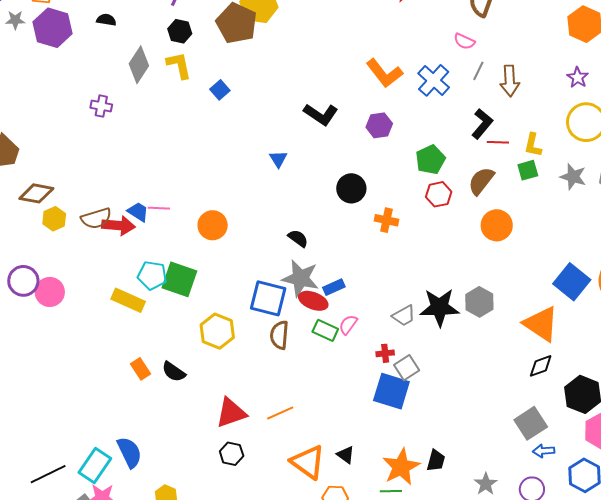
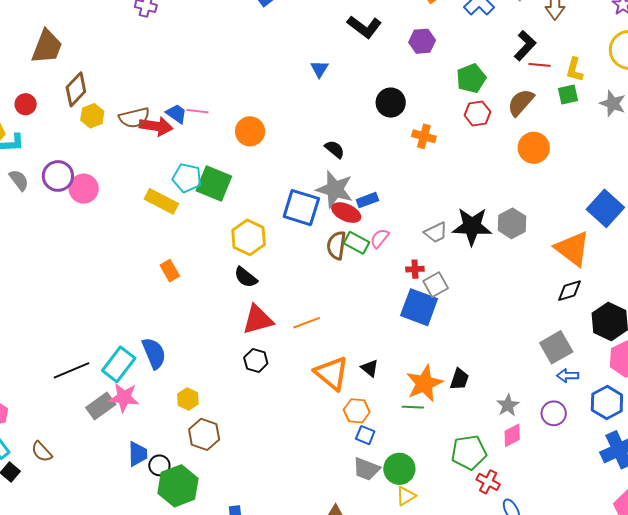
brown diamond: (36, 193) -> (76, 89), turned -60
brown semicircle: (279, 335) -> (336, 245), moved
black semicircle: (174, 372) -> (246, 277), moved

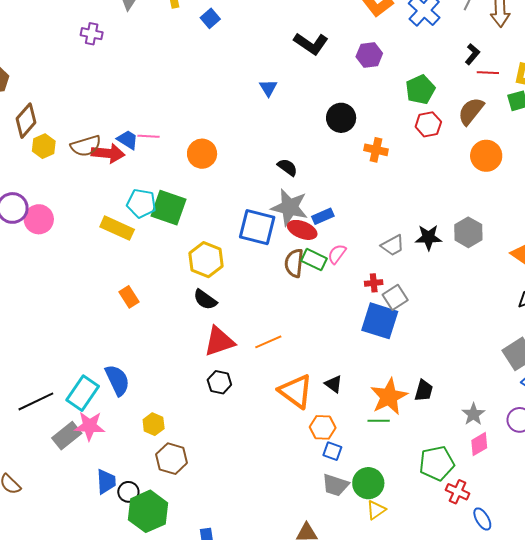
black L-shape: (525, 46) -> (472, 54), size x0.7
black star: (472, 226) -> (428, 237), size x0.7

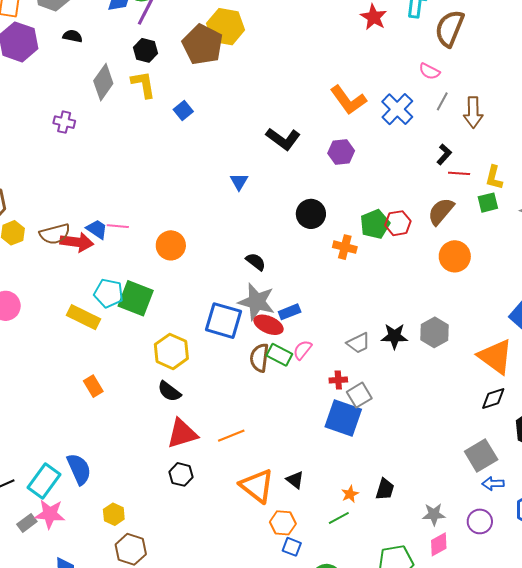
green pentagon: (420, 90) -> (375, 224), moved
orange star: (389, 397) -> (350, 494), size x0.5
gray star: (473, 414) -> (434, 514), turned 30
green line: (379, 421) -> (339, 518), turned -30
gray rectangle: (67, 436) -> (27, 523), size x0.7

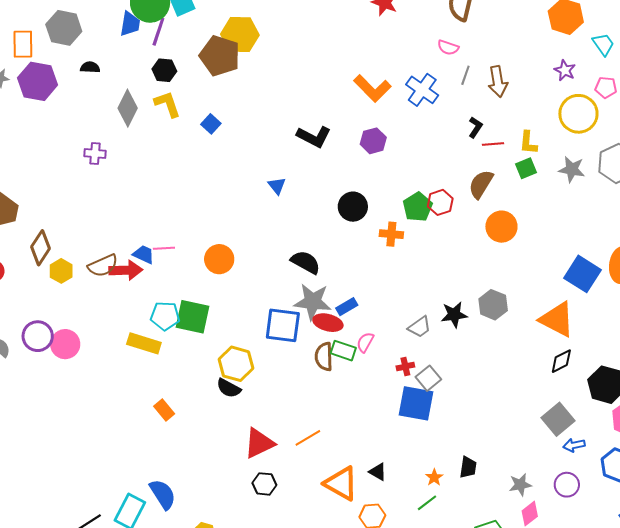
black semicircle: (256, 262) -> (306, 262), size x1.4
black semicircle: (169, 391) -> (229, 388), moved

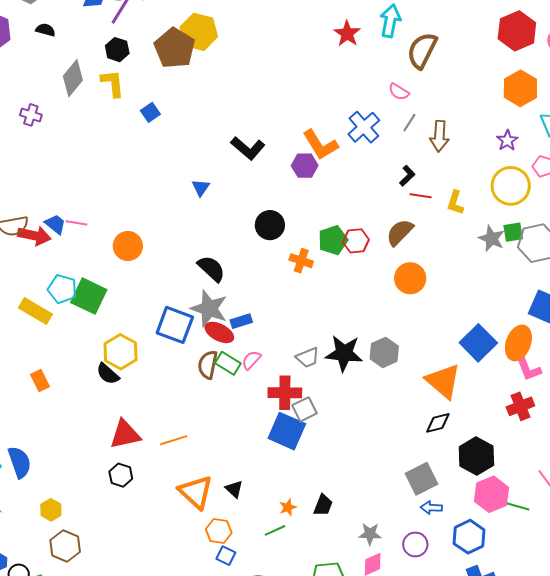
orange L-shape: (372, 88) -> (320, 145), moved
green square: (526, 168) -> (513, 232), moved
black star: (454, 315) -> (344, 353), size x1.4
red cross: (405, 367) -> (285, 393), size x1.8

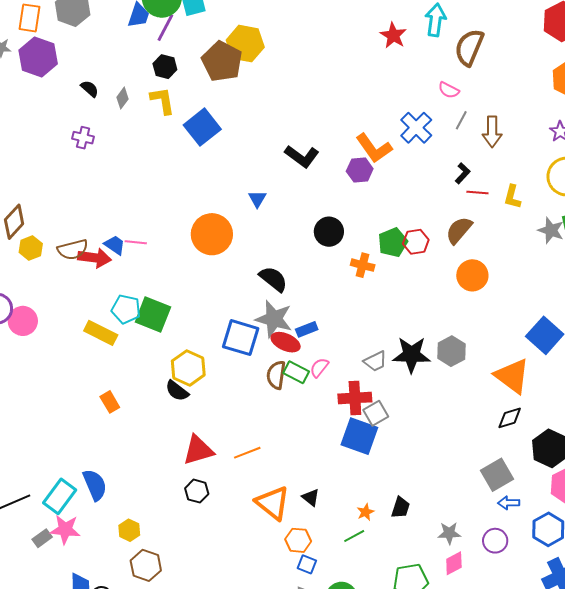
black semicircle: (46, 30) -> (90, 89), moved, turned 30
gray diamond: (73, 78) -> (123, 98), size x0.6
blue square: (150, 112) -> (202, 127), size x1.8
orange circle: (128, 246) -> (212, 234), moved, size x1.4

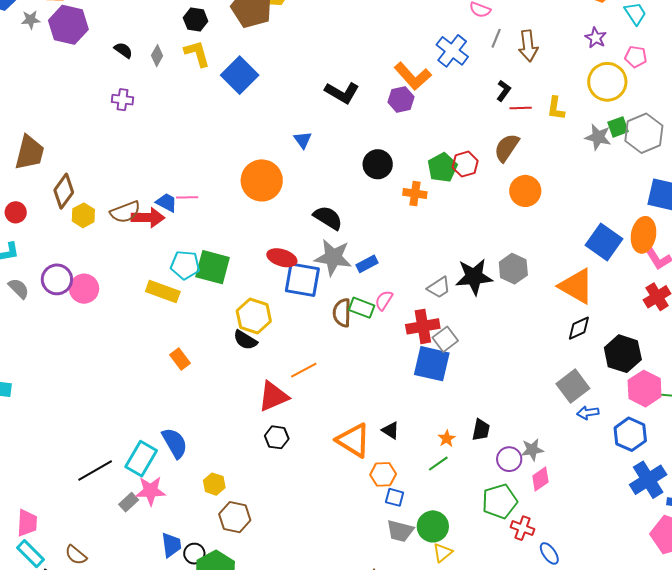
red ellipse: (286, 342) -> (282, 258), moved
orange line: (247, 453) -> (304, 370), moved
purple circle: (495, 541) -> (509, 459), moved

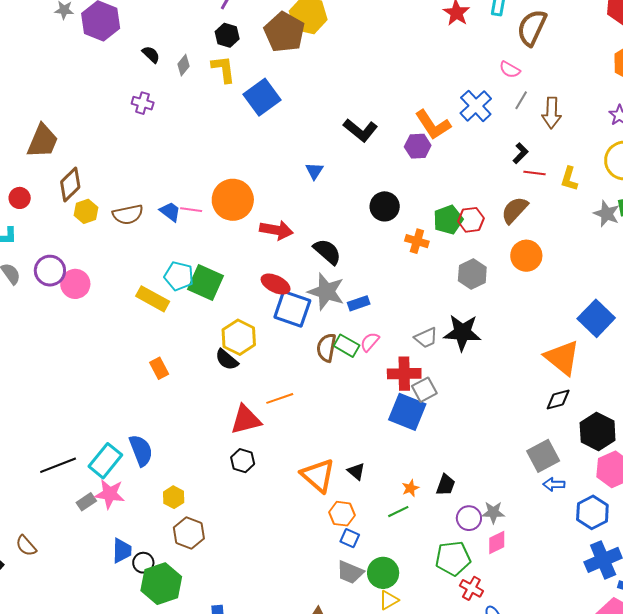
orange circle: (262, 180) -> (233, 200), moved
red arrow: (148, 218) -> (276, 230), moved
gray hexagon: (513, 269) -> (472, 274), moved

